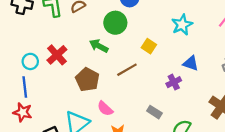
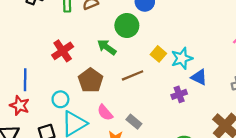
cyan star: (182, 25) -> (182, 58), moved
cyan circle: (30, 61) -> (60, 99), moved
gray rectangle: (154, 112) -> (134, 122), moved

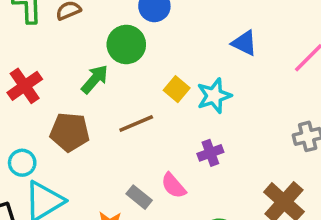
green arrow: (107, 47) -> (95, 79), turned 96
blue triangle: (199, 77) -> (244, 43), moved
brown pentagon: (91, 80) -> (70, 132), turned -30
pink semicircle: (105, 113) -> (174, 186), moved

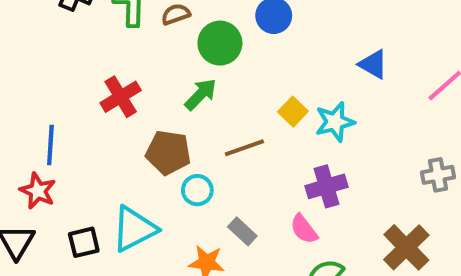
green circle: (126, 44) -> (220, 43), moved
purple cross: (210, 153) -> (326, 186), size x1.4
cyan circle: (22, 163) -> (197, 190), moved
pink semicircle: (174, 186) -> (304, 229), moved

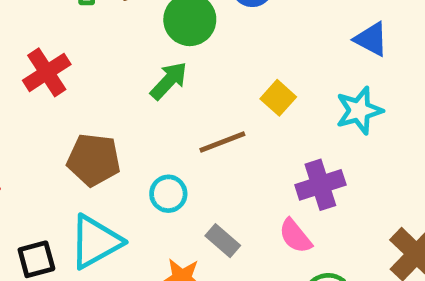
red cross: (121, 97) -> (47, 72), moved
cyan star: (335, 122) -> (359, 111), moved
brown pentagon: (168, 152) -> (94, 160), moved

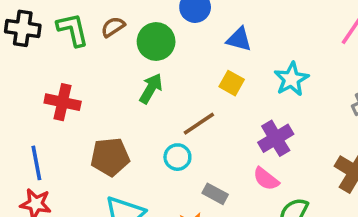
blue triangle: (371, 39) -> (239, 39), moved
red cross: (47, 72) -> (63, 102), turned -32
cyan circle: (168, 194) -> (177, 157), moved

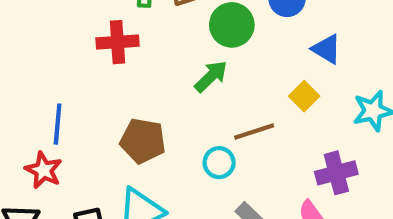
red cross: (63, 102) -> (117, 42), moved, turned -32

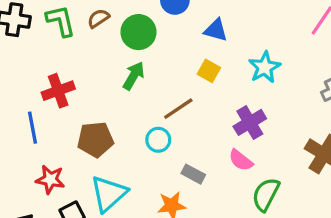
red cross: (117, 42) -> (58, 91), moved
blue line: (58, 124) -> (32, 128), moved
red star: (44, 170) -> (50, 179), moved

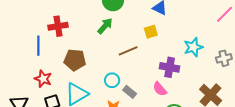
cyan star: (265, 67) -> (193, 47), moved
yellow square: (209, 71) -> (151, 32), turned 32
purple cross: (250, 122) -> (170, 67), turned 30
cyan circle: (158, 140) -> (112, 80), moved

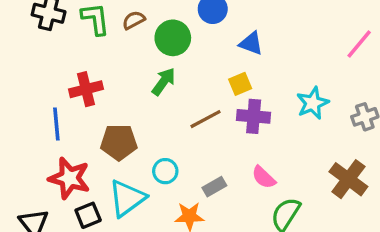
purple cross: (170, 67) -> (254, 116), moved
red star: (43, 79) -> (69, 178), size x1.4
cyan circle: (112, 80) -> (165, 171), moved
gray rectangle: (130, 92) -> (214, 187), turned -64

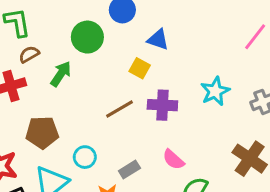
brown semicircle: (134, 20) -> (29, 54), moved
green arrow: (164, 82) -> (61, 74), moved
yellow square: (240, 84) -> (140, 68), moved, turned -36

